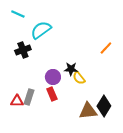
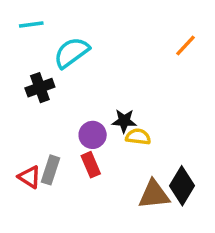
cyan line: (18, 14) -> (31, 24), turned -32
orange line: (106, 48) -> (185, 46), moved
yellow semicircle: (79, 78) -> (138, 137), turned 136
red triangle: (17, 101) -> (29, 177), turned 32

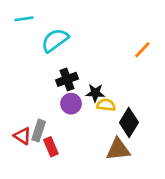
orange line: (185, 46) -> (142, 50), moved
black cross: (40, 88) -> (67, 79), moved
red rectangle: (91, 165) -> (51, 147), moved
black diamond: (182, 186) -> (129, 123), moved

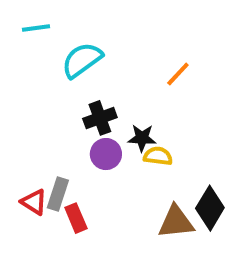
orange line: (142, 50) -> (178, 74), moved
black diamond: (129, 123) -> (210, 208), moved

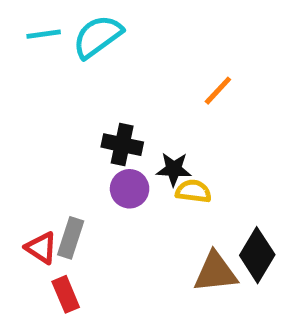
cyan semicircle: (82, 60) -> (98, 37), moved
black cross: (100, 118) -> (122, 145), turned 32
red rectangle: (76, 218) -> (66, 294), moved

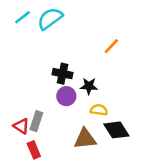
cyan line: (44, 34) -> (23, 17), turned -30
yellow semicircle: (193, 191) -> (99, 110), moved
black diamond: (257, 255) -> (116, 130), moved, turned -64
brown triangle: (215, 272) -> (85, 139), moved

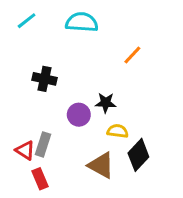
cyan semicircle: (50, 19) -> (82, 22), moved, turned 40
black cross: (63, 74) -> (44, 79), moved
black diamond: (116, 130) -> (138, 155), turned 76
brown triangle: (85, 139) -> (101, 165), turned 35

